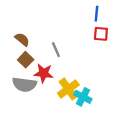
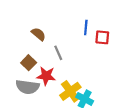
blue line: (96, 14) -> (86, 27), moved
brown semicircle: (22, 39) -> (38, 34), moved

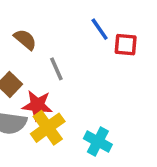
blue line: (86, 27) -> (100, 29), turned -40
yellow cross: (70, 91) -> (48, 128), moved

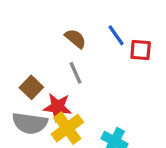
brown semicircle: (25, 39) -> (75, 39), moved

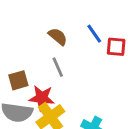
brown square: (31, 87) -> (18, 80), turned 30

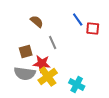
brown semicircle: (58, 37) -> (37, 22), moved

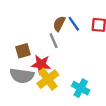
blue line: (78, 20) -> (74, 24), moved
brown semicircle: (37, 22) -> (59, 24), moved, turned -104

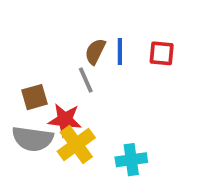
blue line: (74, 24) -> (120, 52), turned 35
cyan cross: (81, 88) -> (131, 160), turned -36

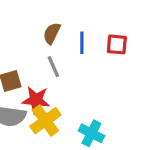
brown semicircle: (95, 52) -> (52, 33), moved
cyan cross: (131, 160) -> (91, 133), turned 35

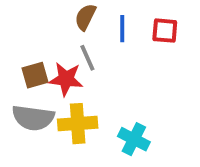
red star: (36, 100) -> (66, 79), moved
yellow cross: (45, 121) -> (78, 124), turned 32

